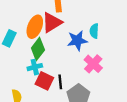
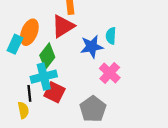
orange ellipse: (35, 27) -> (29, 32), moved
cyan cross: (35, 67) -> (44, 77), size x1.5
black line: (60, 82) -> (29, 93), moved

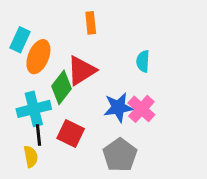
red triangle: (63, 26) -> (81, 70), moved
cyan rectangle: (15, 44) -> (20, 40), moved
blue star: (92, 47) -> (118, 107), moved
cyan cross: (44, 77) -> (34, 109), moved

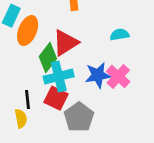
cyan semicircle: (143, 61) -> (120, 35), turned 78
cyan cross: (34, 109) -> (59, 77), moved
gray pentagon: (120, 155) -> (79, 117), moved

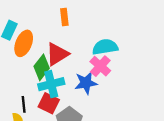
cyan semicircle: (120, 35) -> (105, 47), size x1.5
pink cross: (118, 77) -> (100, 66), moved

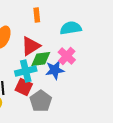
cyan semicircle: (105, 47) -> (71, 28), moved
green diamond: (42, 67) -> (41, 59), moved, turned 45

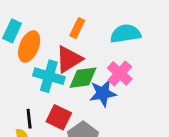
orange rectangle: (37, 15) -> (77, 28), moved, turned 32
cyan cross: (26, 71) -> (49, 76), moved, turned 30

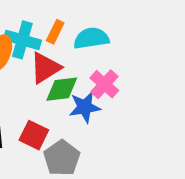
cyan semicircle: (125, 34) -> (91, 38), moved
cyan cross: (49, 76) -> (22, 40), moved

